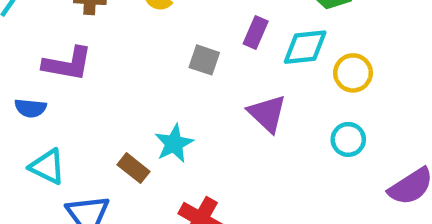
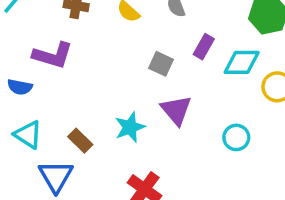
purple triangle: (267, 113) -> (176, 110), moved
cyan circle: (348, 139) -> (236, 137), moved
brown rectangle: (134, 168) -> (80, 141), moved

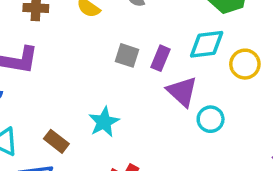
purple rectangle: (204, 47) -> (160, 58), moved
purple triangle: (176, 110) -> (182, 92), moved

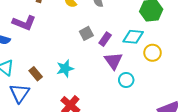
gray square: (127, 55) -> (86, 33), turned 32

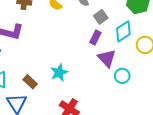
gray square: (86, 33) -> (101, 17), moved
cyan diamond: (133, 37) -> (123, 31), turned -30

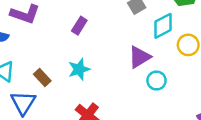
purple rectangle: (95, 38) -> (79, 26), moved
purple triangle: (107, 58) -> (139, 57), turned 36

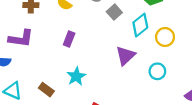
cyan circle: (157, 81) -> (157, 71), moved

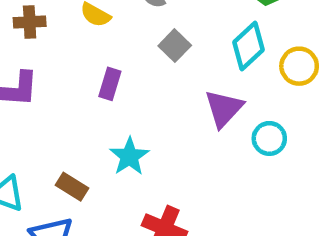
gray square: (114, 12) -> (175, 46), moved
cyan circle: (157, 71) -> (269, 138), moved

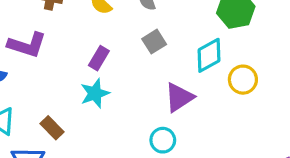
cyan circle: (269, 138) -> (163, 140), moved
cyan star: (129, 156) -> (95, 93), moved

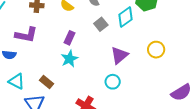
cyan diamond: (209, 55) -> (125, 17), moved
yellow circle: (243, 80) -> (156, 50), moved

